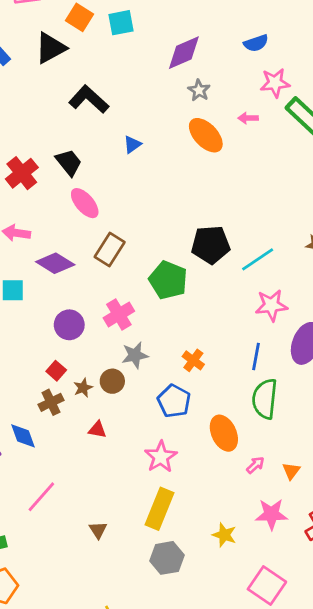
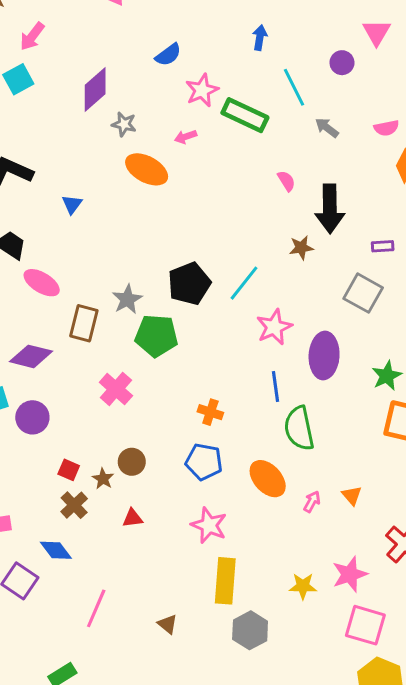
purple circle: (69, 325) -> (32, 417), moved
gray star: (135, 355) -> (127, 299), moved
pink star: (271, 514) -> (350, 574), moved

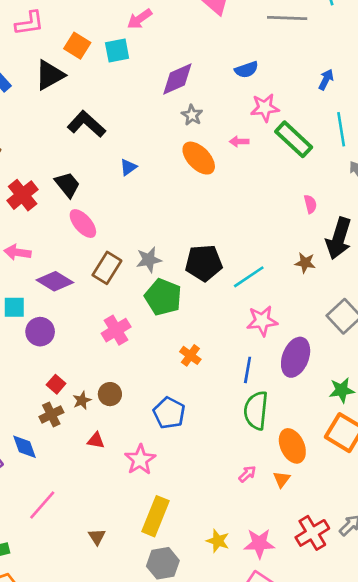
orange cross: (210, 412) -> (190, 355), moved
orange ellipse: (268, 479) -> (292, 446), moved
pink star: (209, 525) -> (140, 460), moved

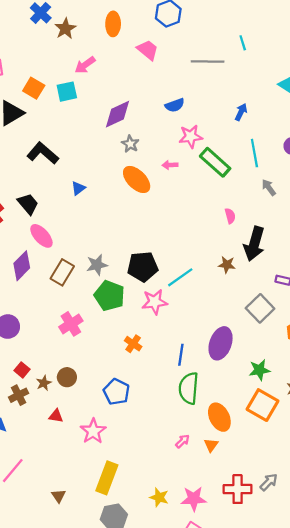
purple diamond: (55, 281) -> (22, 266), moved, turned -76
pink star: (262, 321) -> (155, 302), moved
red cross: (312, 533) -> (238, 489), turned 32

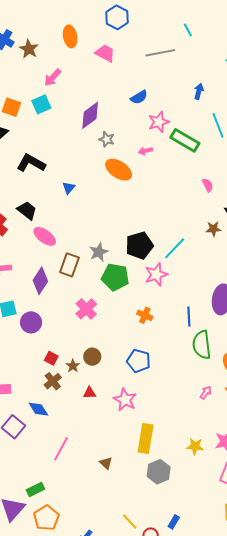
purple diamond: (22, 266) -> (40, 281), moved

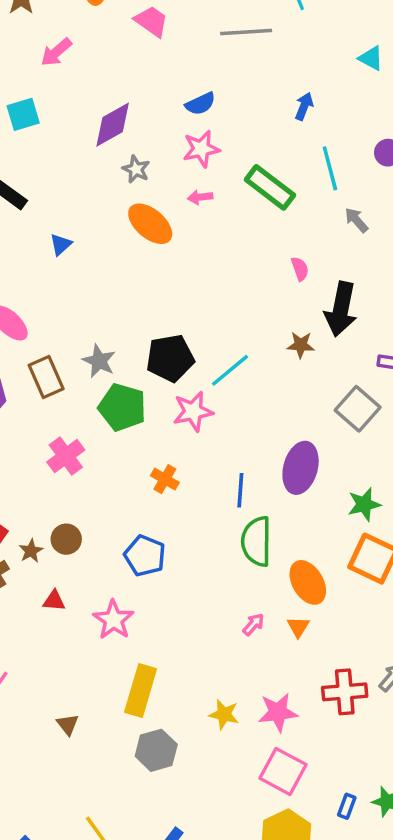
cyan square: (41, 104) -> (23, 114), moved
pink star: (159, 122) -> (201, 149), moved
gray star: (99, 252) -> (99, 361), turned -30
brown rectangle: (69, 265) -> (46, 377), turned -50

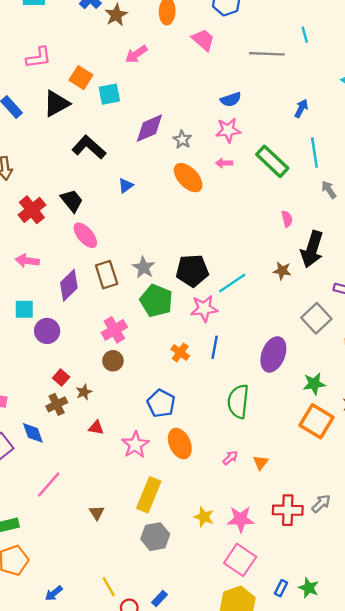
purple diamond: (113, 125) -> (149, 128), moved
blue line: (240, 490) -> (215, 347), moved
brown circle: (66, 539) -> (113, 361), moved
orange ellipse: (308, 582) -> (180, 444), moved

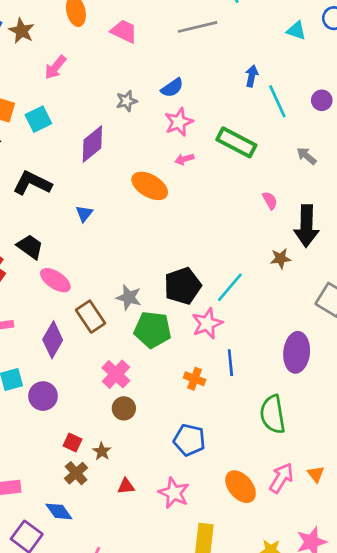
gray star: (182, 140) -> (127, 101), moved, turned -30
cyan line: (314, 153) -> (277, 101), moved
orange ellipse: (180, 444) -> (241, 487), moved
pink arrow: (230, 458) -> (281, 478), size x1.6

